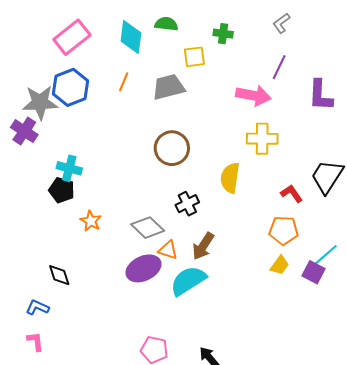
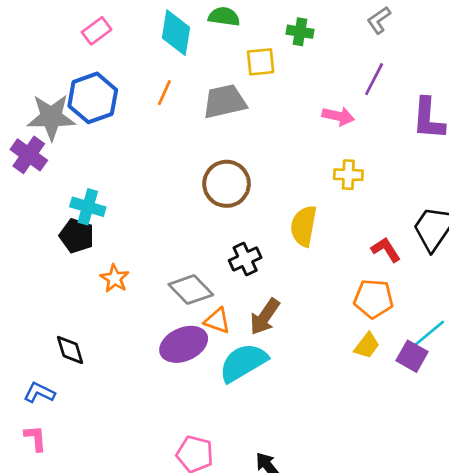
pink rectangle: (72, 37) -> (97, 31), size x0.6
pink arrow: (253, 95) -> (338, 116), size x0.7
yellow cross: (262, 139) -> (348, 175), size x0.7

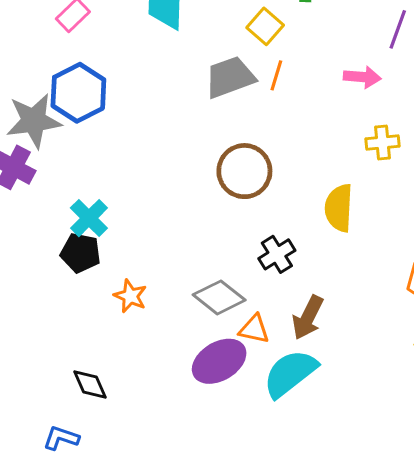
yellow square: (261, 62) -> (265, 26), turned -36
orange line: (164, 93) -> (276, 75), moved
cyan cross: (88, 207) -> (89, 218), turned 36

